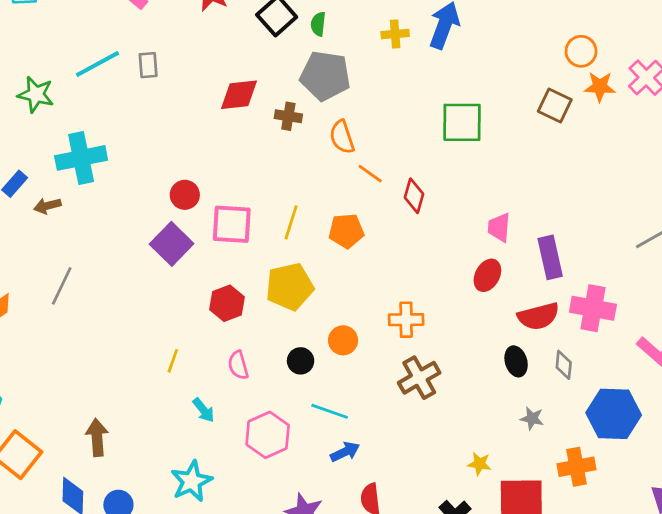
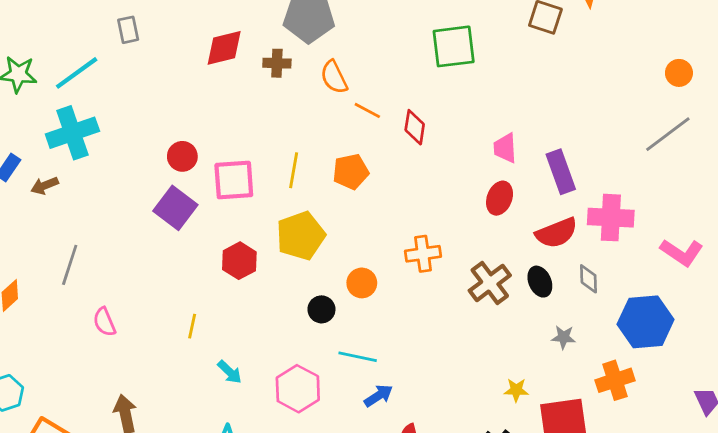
cyan line: (97, 64) -> (77, 73), moved
pink semicircle: (238, 365) -> (104, 322), moved
brown cross: (419, 378) -> (490, 283), moved

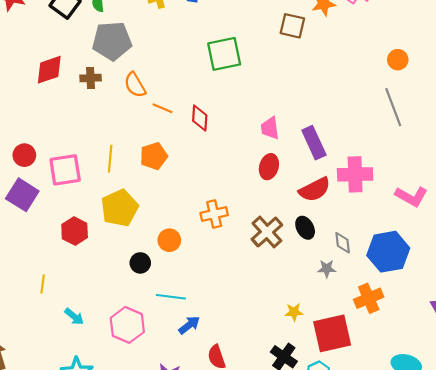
gray line: (668, 134) -> (393, 107), turned -69
gray diamond: (589, 279) -> (343, 243), moved

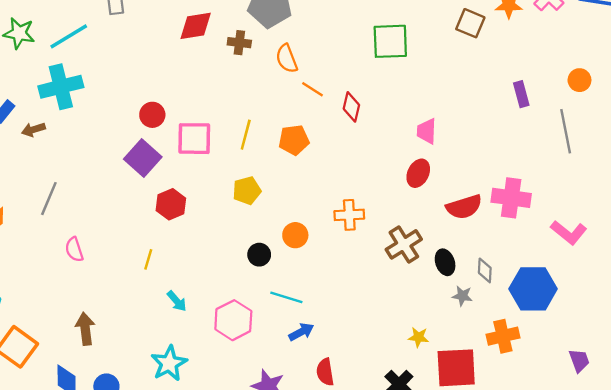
purple rectangle: (314, 143) -> (521, 94), moved, size x0.7
yellow pentagon: (120, 208) -> (247, 191), size x0.7
black ellipse: (305, 228) -> (445, 262), moved
red hexagon: (75, 231) -> (171, 204), moved

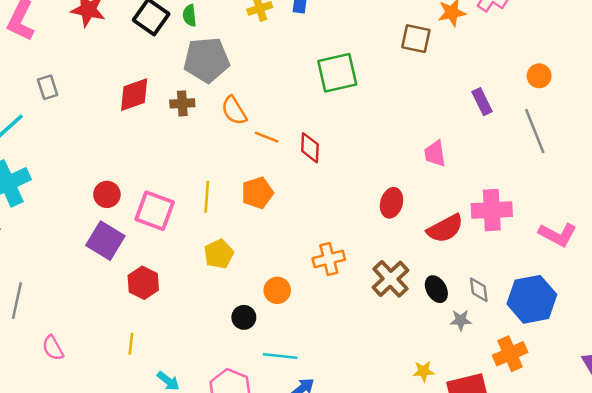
pink trapezoid: (427, 131) -> (435, 154), moved
pink square: (194, 139) -> (155, 211), turned 30

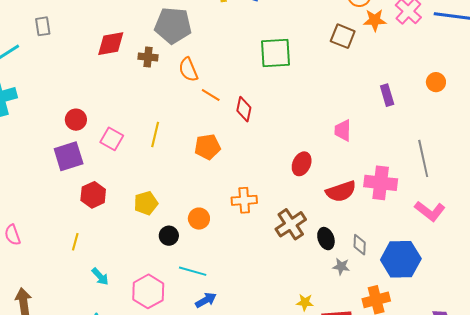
gray line: (535, 131) -> (423, 158), moved
orange pentagon: (257, 193) -> (207, 147), moved
pink square: (155, 211) -> (112, 139), size x0.7
purple square: (105, 241) -> (69, 156), turned 32
yellow pentagon: (219, 254) -> (146, 203), moved

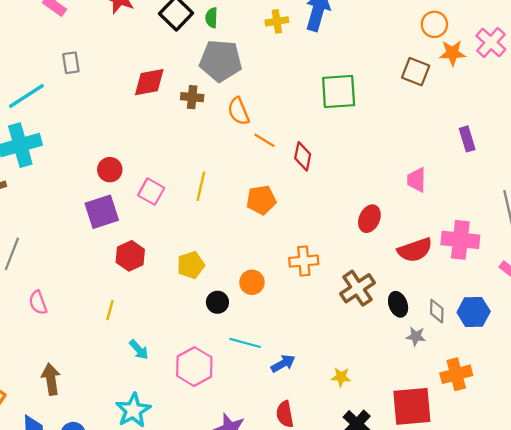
blue hexagon: (401, 259) -> (474, 312), moved, size x0.7
blue arrow: (206, 300) -> (283, 363), moved
yellow star: (305, 302) -> (341, 377), moved

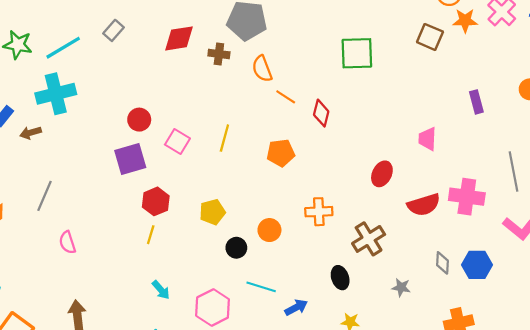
gray rectangle: (71, 63) -> (113, 30), moved, turned 48
black ellipse: (398, 304) -> (340, 278), moved
yellow line: (110, 310) -> (151, 235), moved
gray star: (416, 336) -> (401, 287), moved

